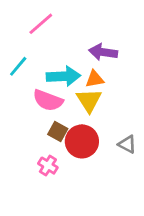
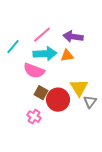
pink line: (41, 24) -> (42, 35), moved
yellow triangle: (89, 100) -> (79, 88), moved
gray triangle: (127, 144) -> (90, 102), turned 40

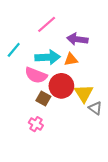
pink line: (42, 35) -> (47, 24), moved
red circle: (58, 100) -> (61, 86), moved
gray triangle: (90, 102) -> (95, 108), turned -32

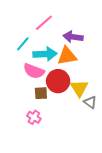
cyan line: (14, 50) -> (23, 44), moved
orange triangle: (71, 59) -> (67, 56), size x1.5
brown square: (43, 99) -> (41, 93), turned -32

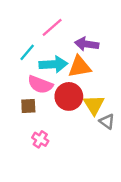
brown square: (41, 93) -> (28, 106), moved

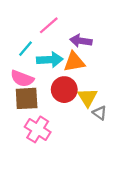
pink semicircle: (40, 85) -> (22, 79), moved
brown square: (28, 106) -> (27, 98), size x1.6
pink cross: (40, 139) -> (38, 129), size x1.6

